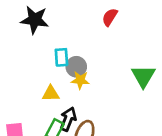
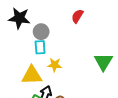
gray circle: (76, 67) -> (41, 32), moved
yellow triangle: (51, 94) -> (32, 75), size x1.5

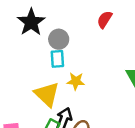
black star: (19, 18) -> (31, 22), turned 30
yellow triangle: (32, 75) -> (47, 94), turned 45

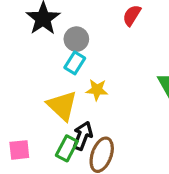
cyan rectangle: (57, 59) -> (75, 63), turned 36

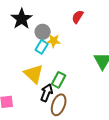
yellow star: (97, 90) -> (54, 41), moved
green rectangle: (67, 148) -> (59, 80), moved

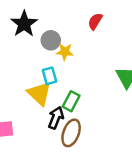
cyan rectangle: (42, 47) -> (50, 76), moved, turned -48

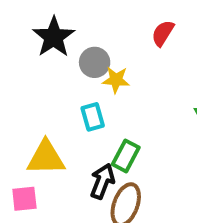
yellow triangle: (39, 94) -> (46, 158), moved, turned -44

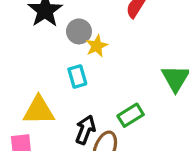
yellow star: (116, 80) -> (97, 46), turned -30
green rectangle: (126, 156) -> (131, 115), moved, turned 30

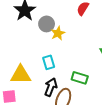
cyan rectangle: (77, 77) -> (49, 62), moved
green rectangle: (131, 115) -> (80, 78), turned 49

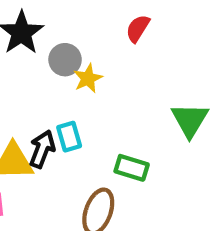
black arrow: (51, 87) -> (42, 149), moved

